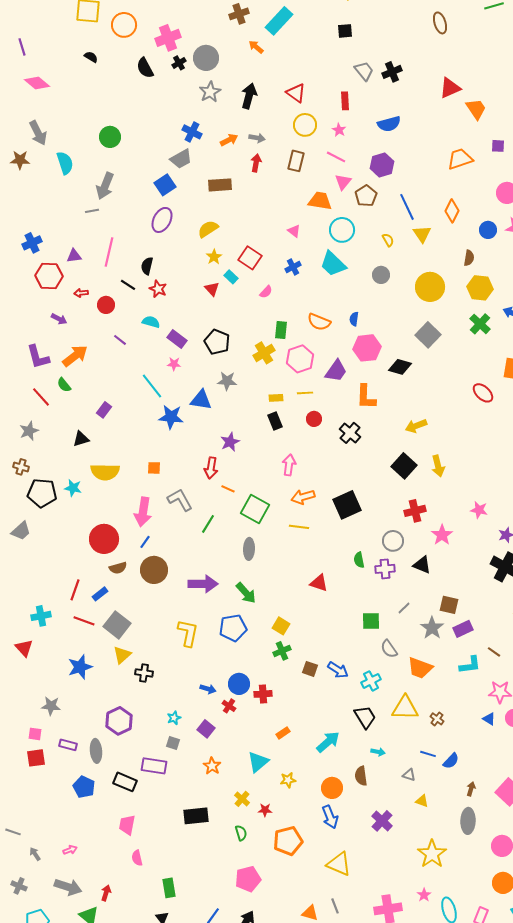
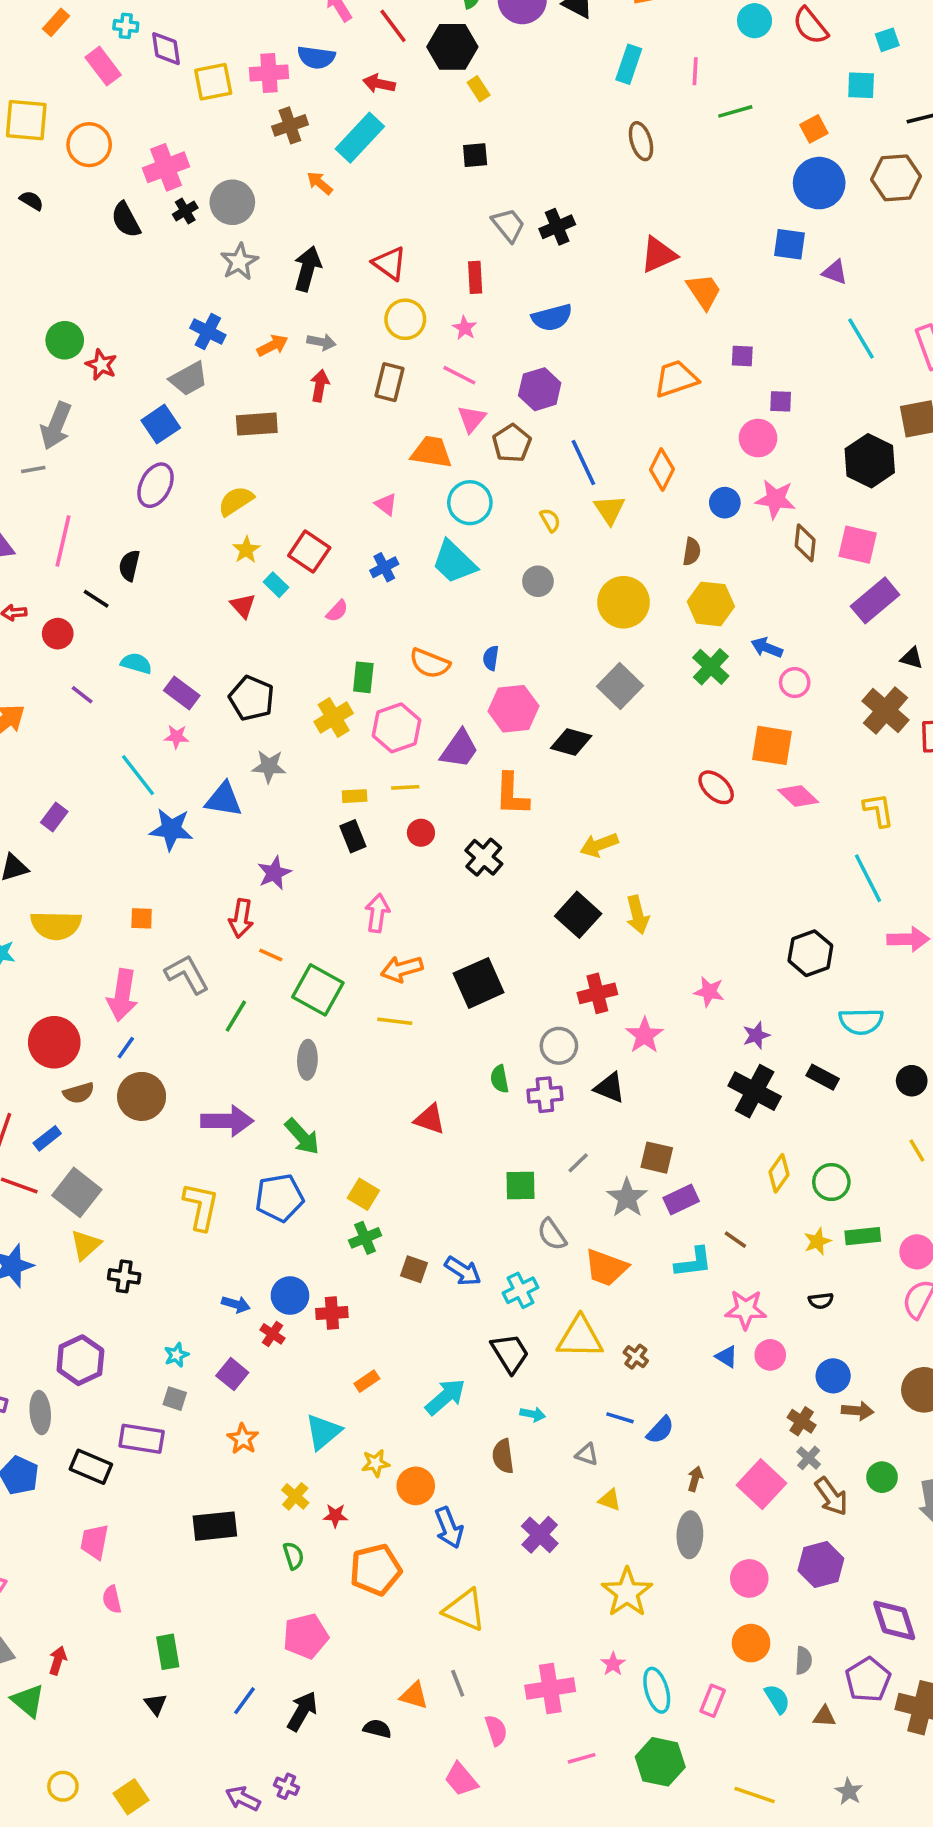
red star: (158, 289) -> (101, 365), moved
orange circle: (332, 788) -> (416, 1486), moved

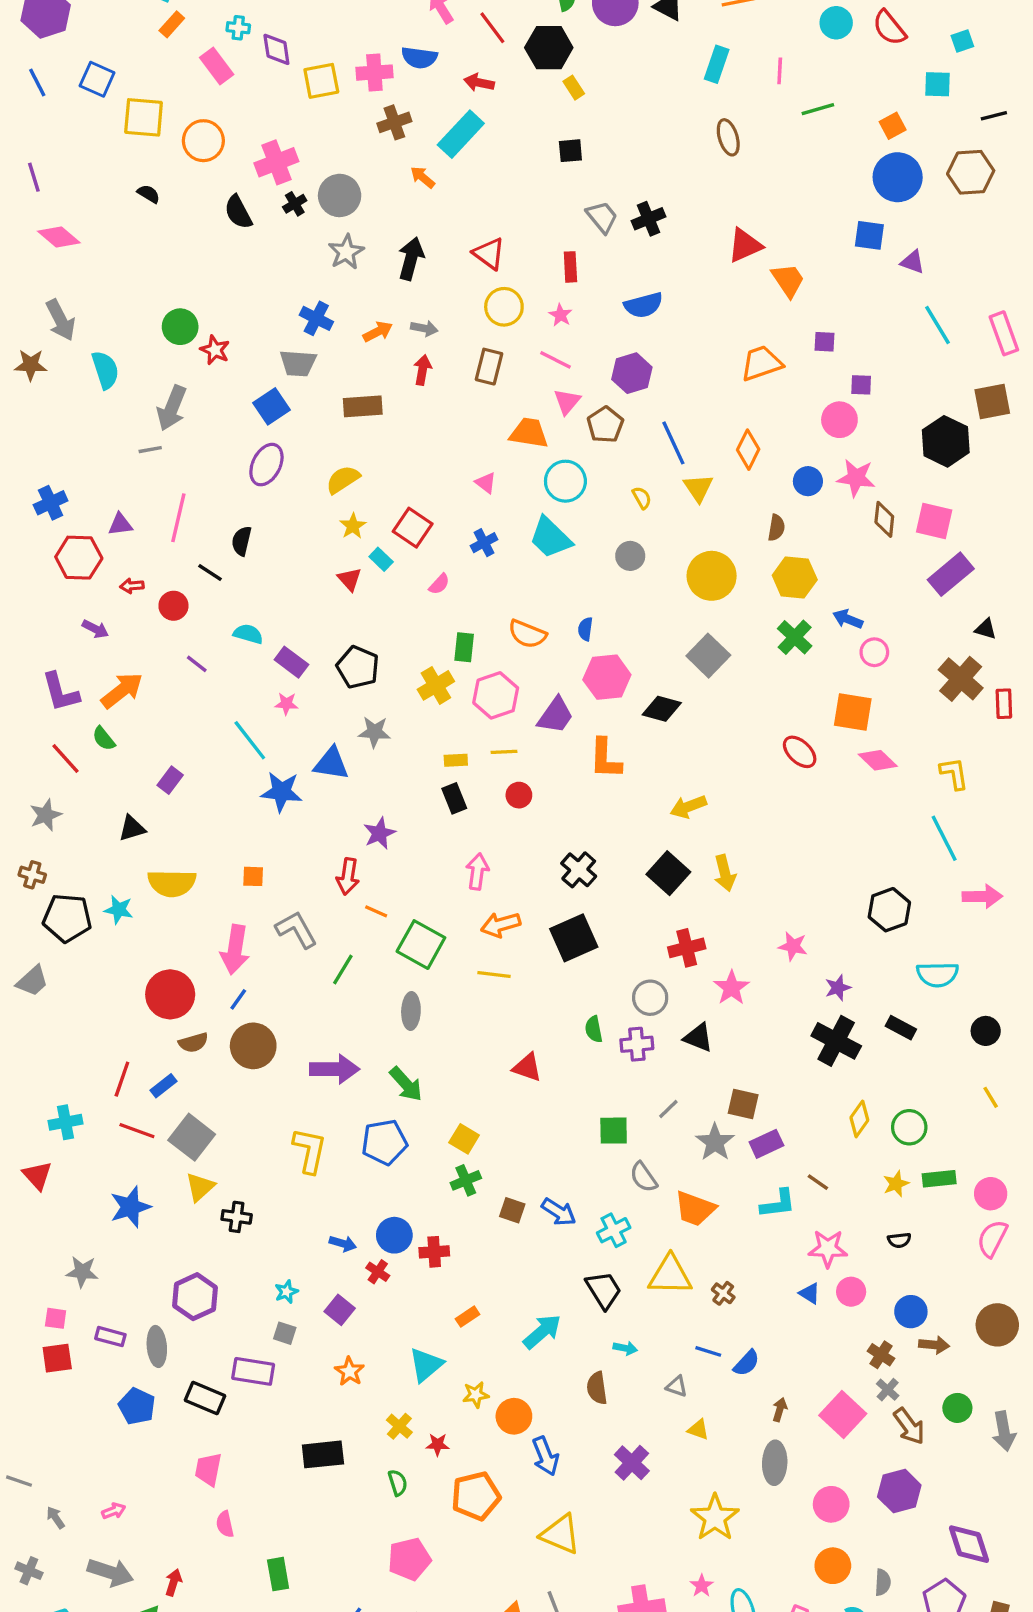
gray trapezoid: (189, 379) -> (298, 363), turned 33
black cross: (484, 857) -> (579, 870), moved

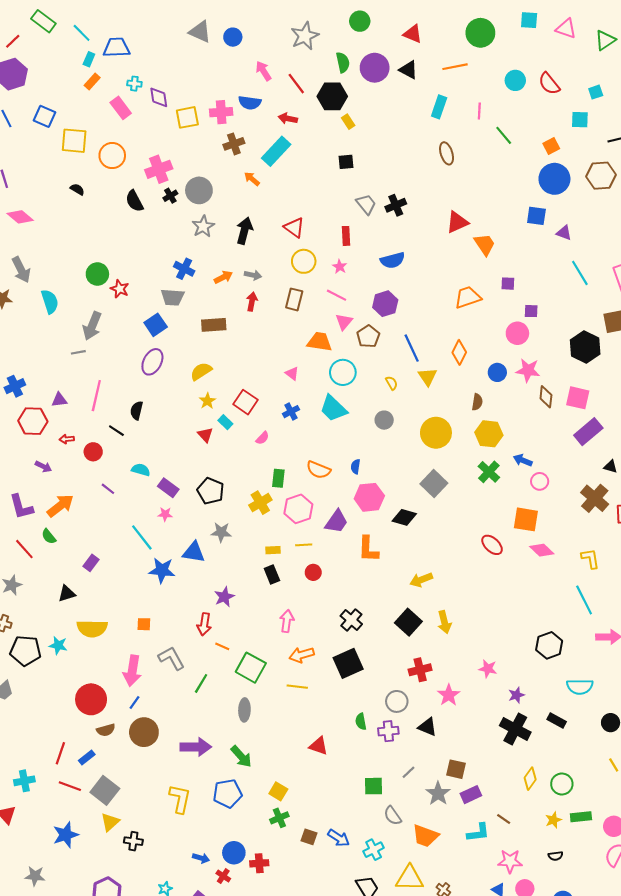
green line: (818, 109) -> (504, 135), turned 66

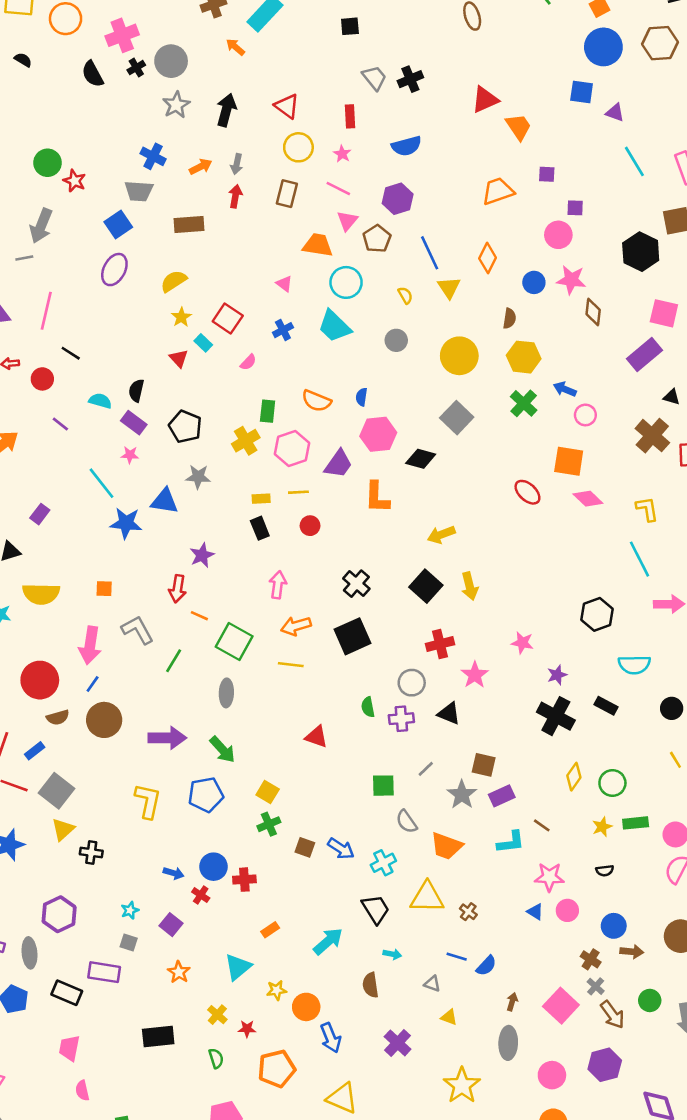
gray arrow: (253, 275) -> (237, 164), turned 91
pink square: (578, 398) -> (664, 313), moved
black semicircle: (137, 411) -> (136, 391), moved

